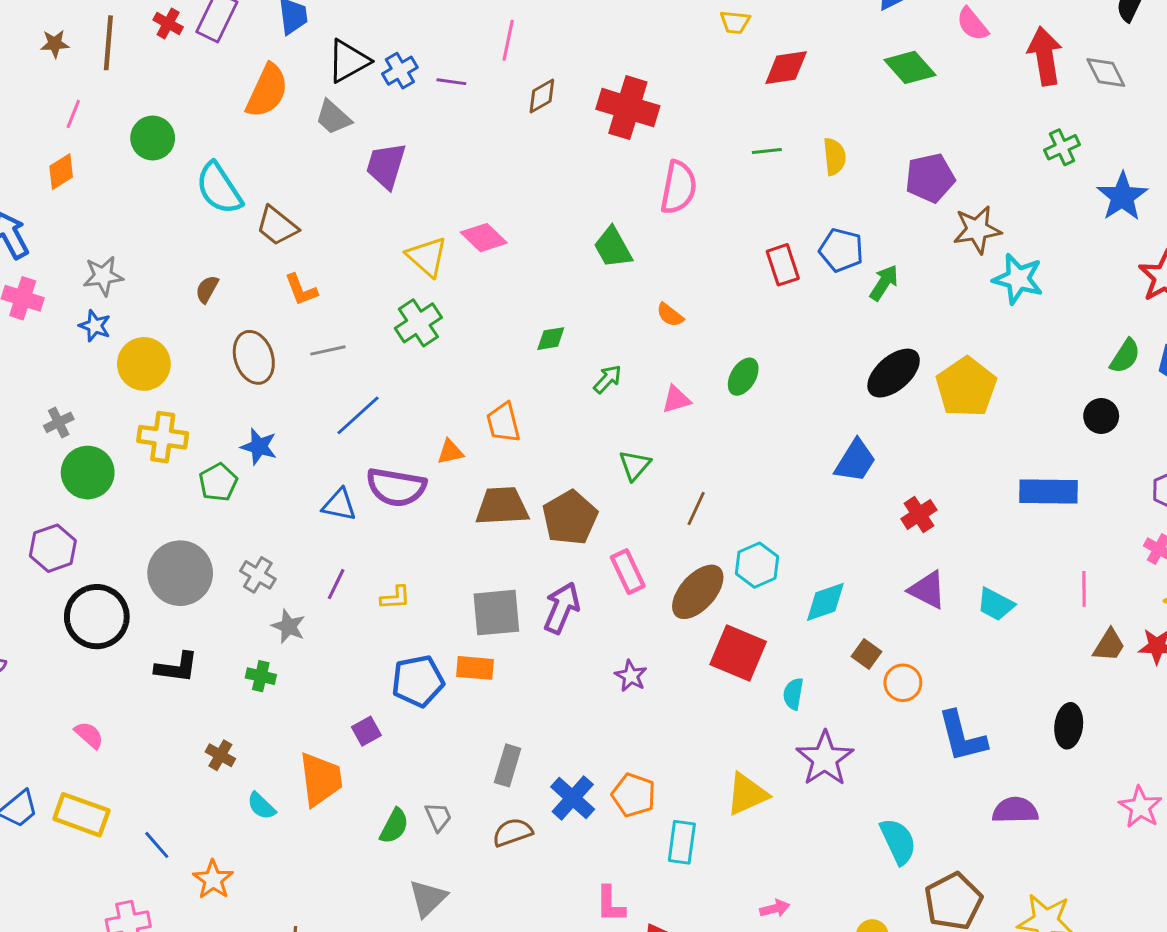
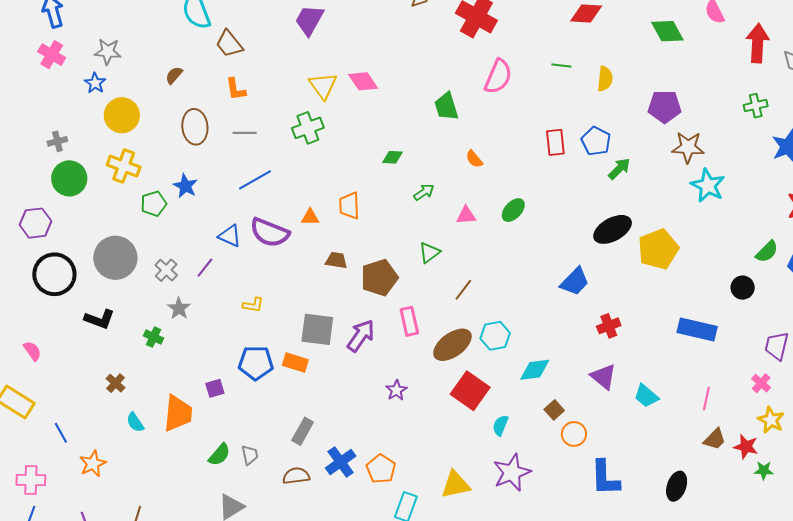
brown trapezoid: (502, 506) -> (336, 260), size x0.6
purple line: (336, 584) -> (205, 268), moved

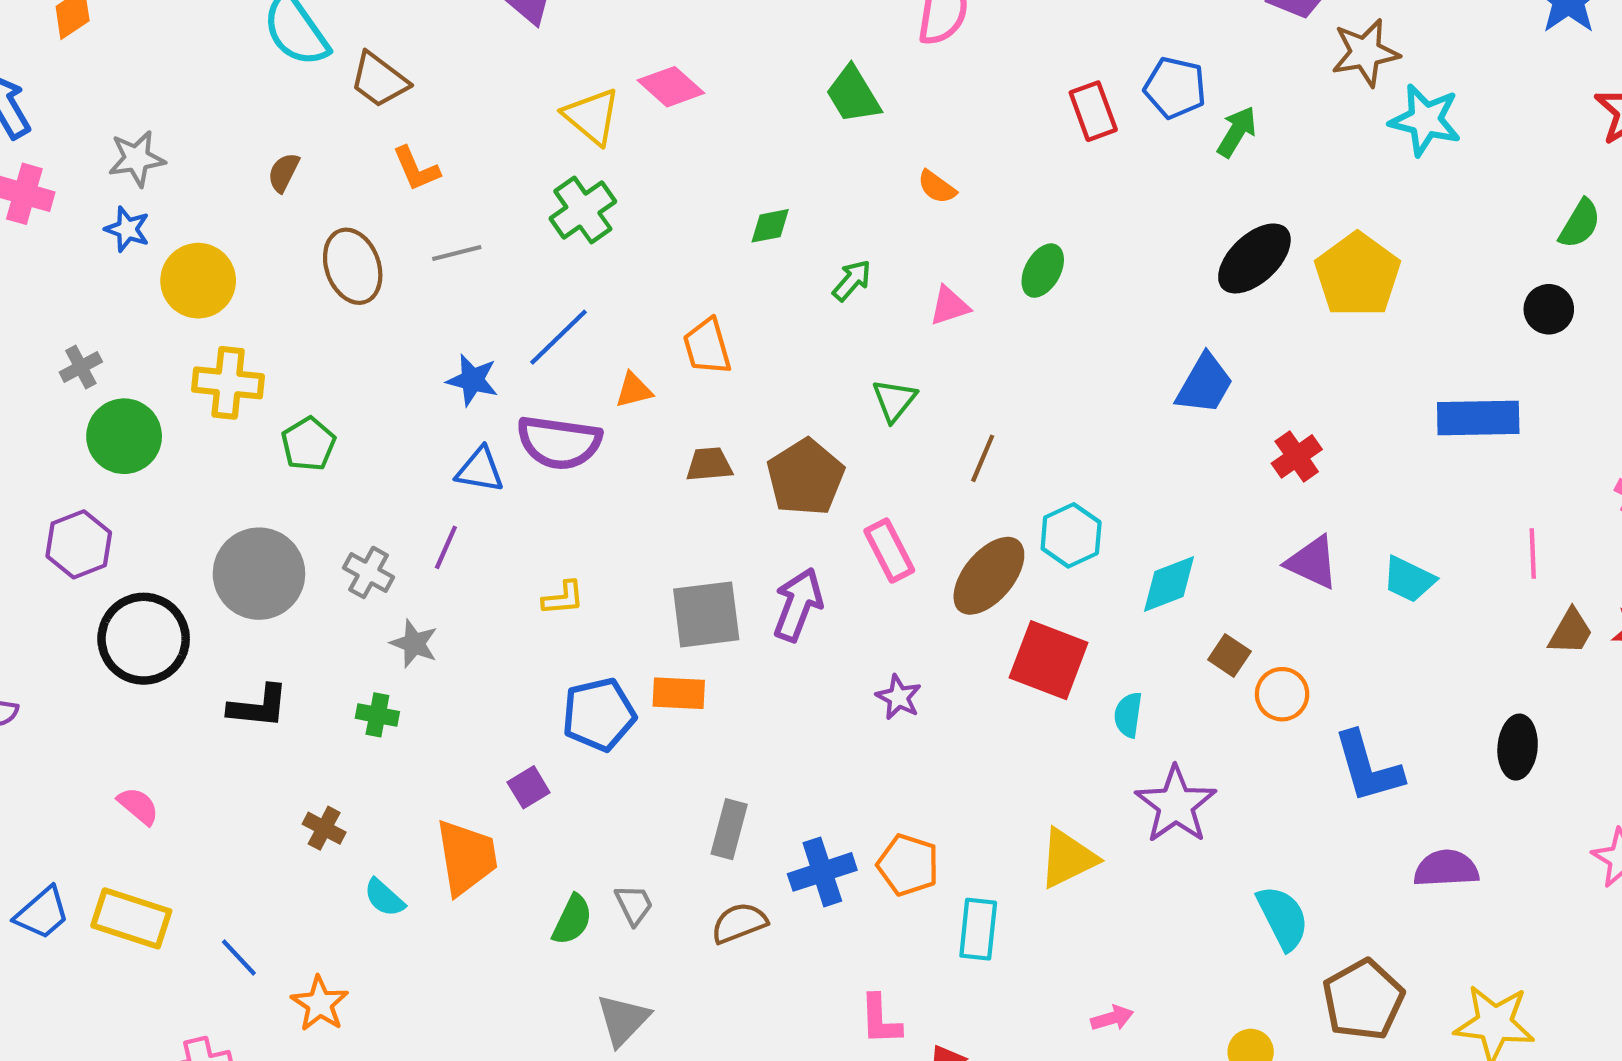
blue line: (255, 180) -> (558, 337), moved
blue star: (185, 186) -> (472, 380), moved
blue cross: (341, 462) -> (822, 872), turned 32

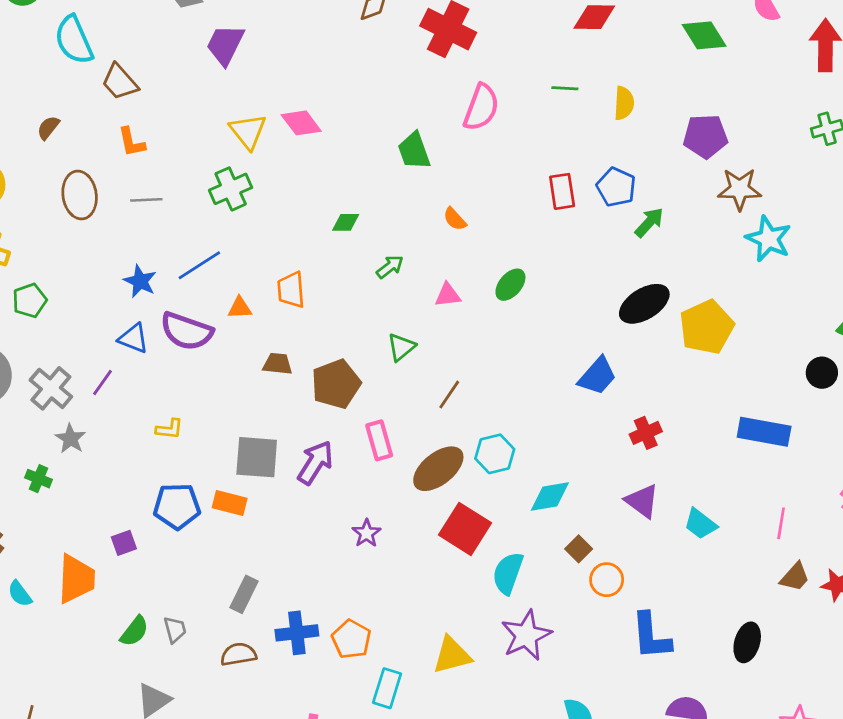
gray cross: (369, 572) -> (51, 388), size x1.4
cyan semicircle: (1128, 715) -> (508, 573), size x1.5

